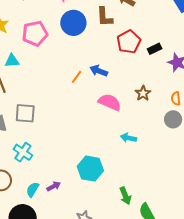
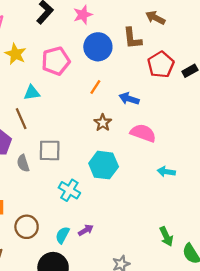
orange line: (77, 77) -> (95, 87), moved
brown star: (143, 93) -> (103, 123), moved
cyan cross: (23, 152) -> (69, 190), moved
cyan hexagon: (90, 169) -> (104, 165), moved

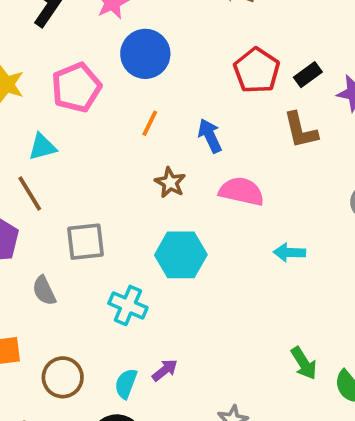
brown L-shape: (132, 38) -> (301, 130), moved
blue arrow: (129, 99) -> (210, 136), turned 54
gray semicircle: (23, 163) -> (44, 291), moved

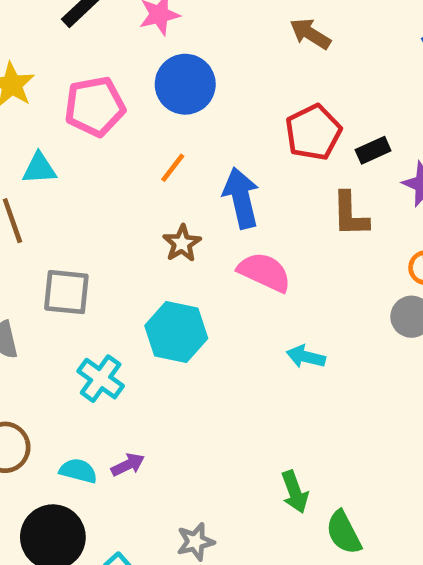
blue arrow: (210, 136) -> (241, 198), size x1.4
cyan semicircle: (126, 384) -> (78, 471), turned 72

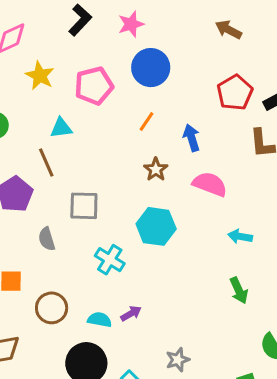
blue arrow: (241, 198) -> (192, 138), size x0.7
green arrow: (295, 492) -> (239, 290), moved

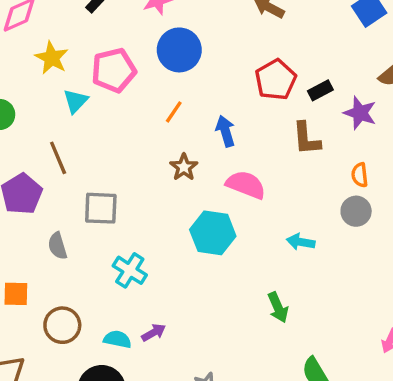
cyan triangle: (61, 128) -> (76, 101), moved, turned -40
cyan hexagon: (156, 226) -> (213, 233), moved
cyan arrow: (240, 236) -> (301, 242), moved

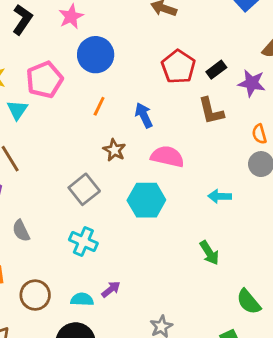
gray square: (101, 208) -> (84, 189), moved, turned -32

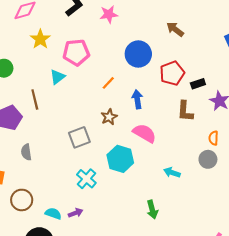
blue circle: (96, 55) -> (138, 54), moved
cyan triangle: (17, 110) -> (57, 77), moved
cyan cross: (83, 241) -> (86, 179), moved

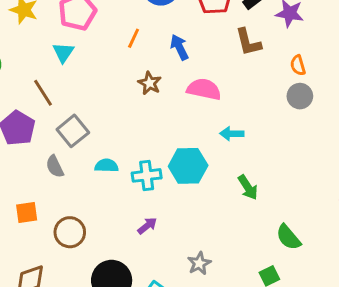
gray square: (79, 137) -> (73, 131), moved
cyan hexagon: (120, 159) -> (188, 166), moved
cyan arrow: (172, 173) -> (232, 134), moved
cyan cross: (86, 179) -> (147, 175), turned -30
cyan semicircle: (53, 214) -> (107, 166), moved

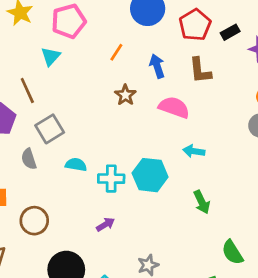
brown L-shape: (248, 42) -> (200, 70), moved

